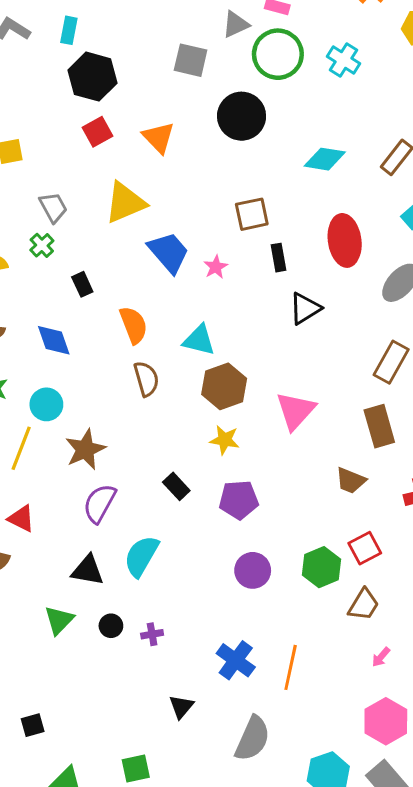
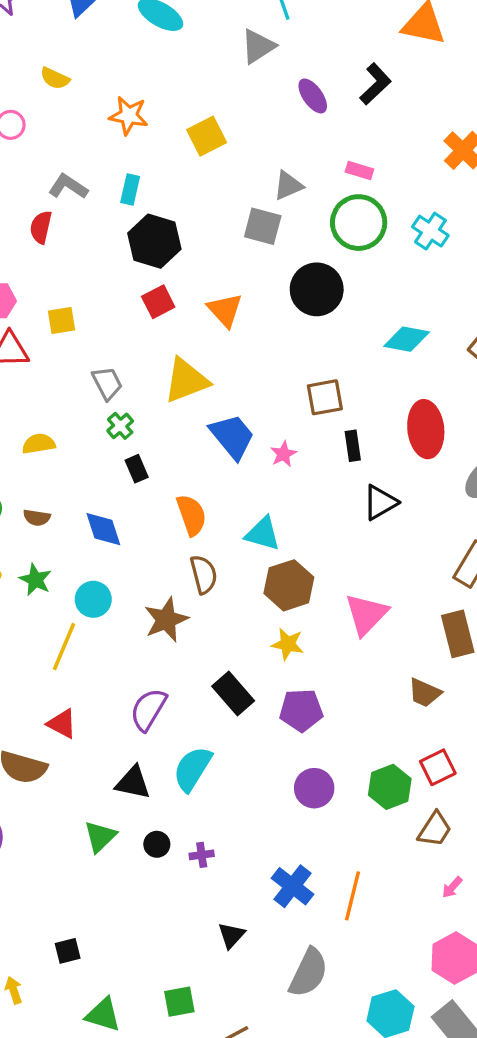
gray triangle: (236, 24) -> (288, 185), moved
green cross: (42, 245) -> (120, 426), moved
brown star: (85, 449) -> (166, 620), moved
black rectangle: (176, 486) -> (233, 693), size x1.4

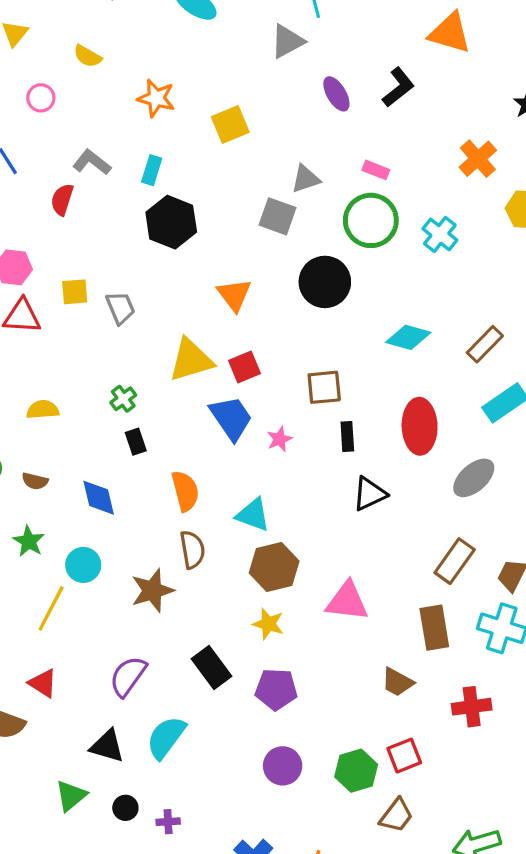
red square: (158, 302) -> (244, 367), moved
gray trapezoid: (107, 383) -> (120, 308), moved
pink triangle: (366, 614) -> (347, 601), turned 48

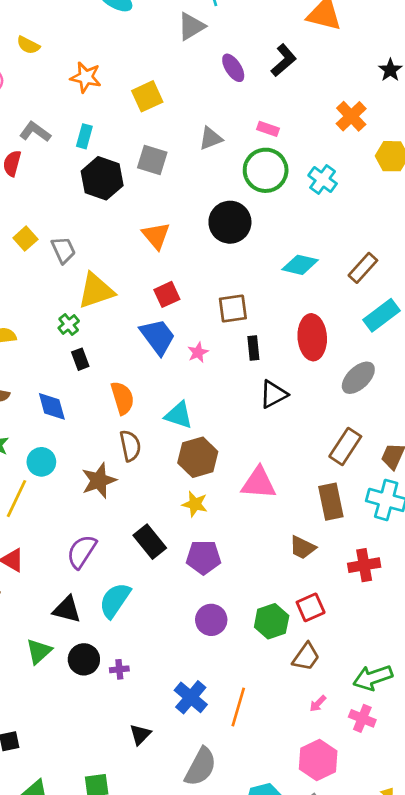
gray square: (277, 216) -> (152, 160), moved
yellow square: (75, 292) -> (25, 239), turned -35
yellow triangle: (191, 360) -> (96, 291), moved
black circle: (125, 808) -> (84, 659), size x1.5

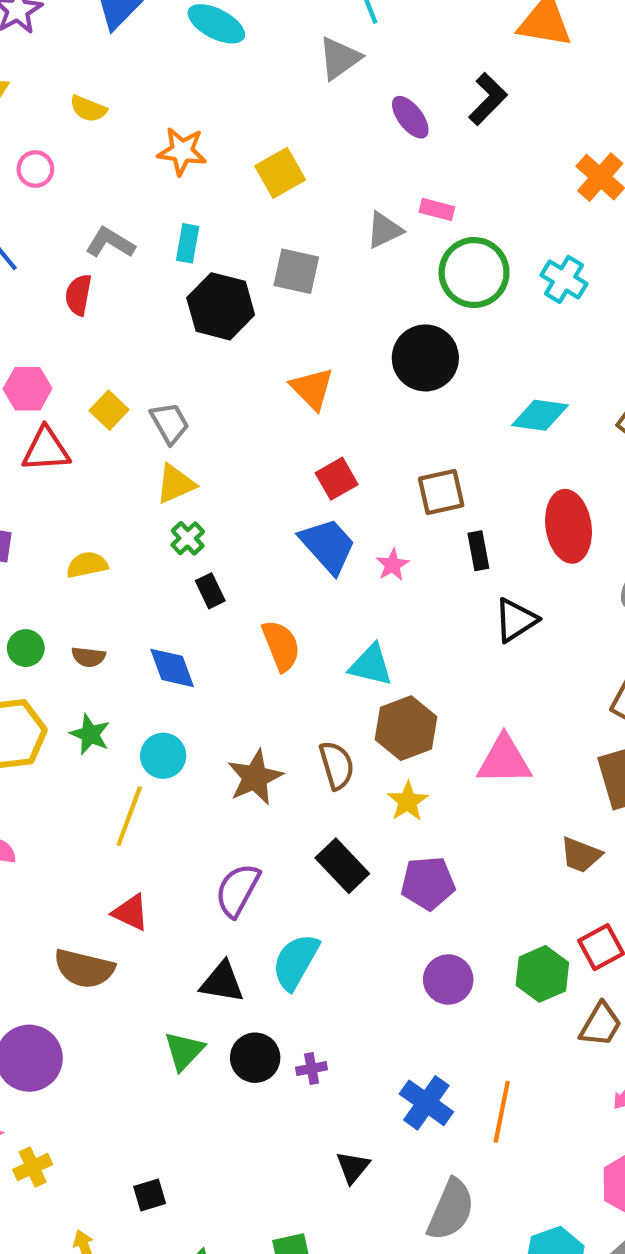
pink rectangle: (268, 129) -> (437, 209), moved
yellow triangle: (96, 291) -> (175, 484), moved, size x0.7
brown semicircle: (130, 446) -> (337, 765), moved
yellow star: (195, 504) -> (408, 801), turned 30

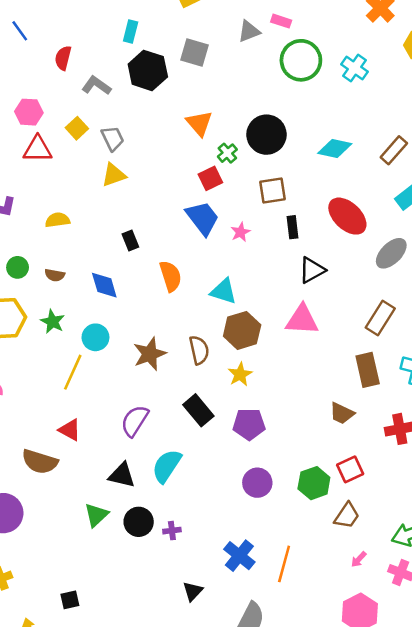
gray L-shape: (110, 243) -> (96, 86), moved
black circle: (425, 358) -> (267, 135), moved
red ellipse: (569, 526) -> (347, 216), turned -42
green cross: (188, 538) -> (227, 153), moved
pink triangle: (504, 760) -> (302, 320), moved

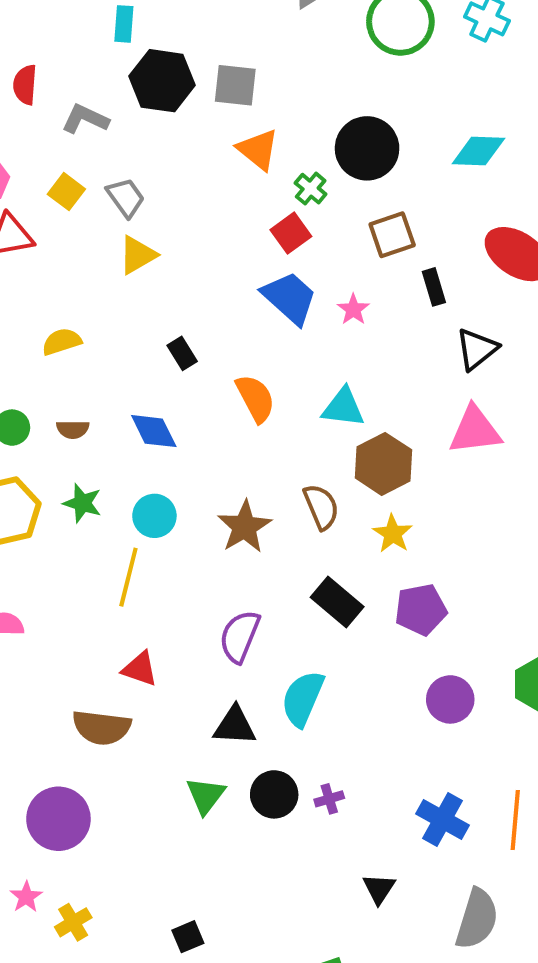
gray square: (194, 52) -> (235, 85), moved

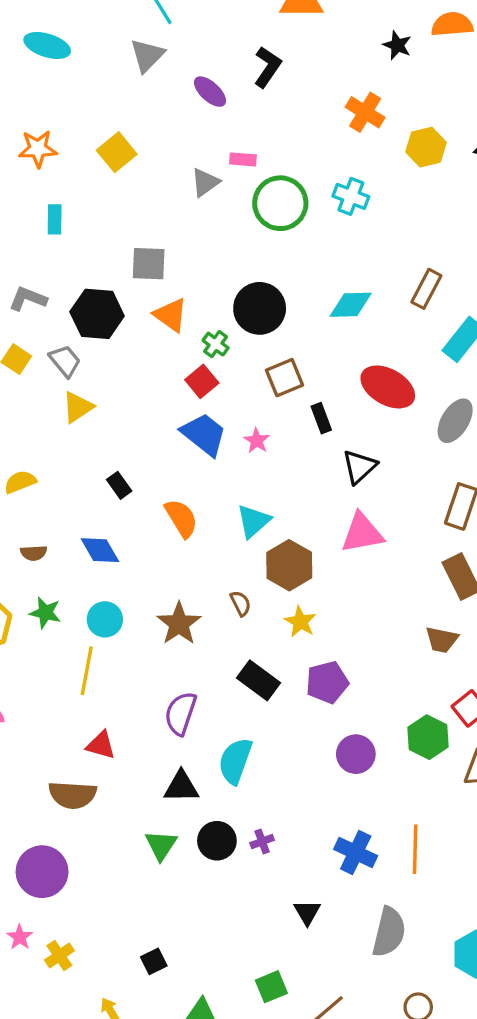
black hexagon: (162, 81) -> (97, 314), moved
cyan triangle: (343, 407) -> (253, 521), turned -45
brown semicircle: (321, 507) -> (241, 603), size x0.7

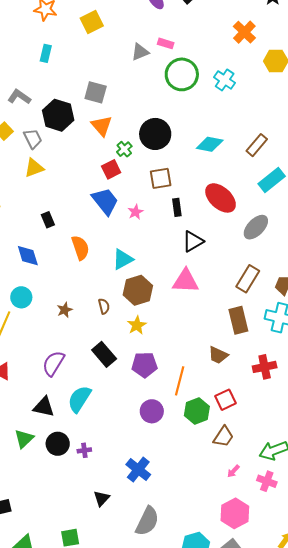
brown star: (179, 624) -> (65, 310), size x0.6
orange line: (415, 849) -> (180, 381), moved

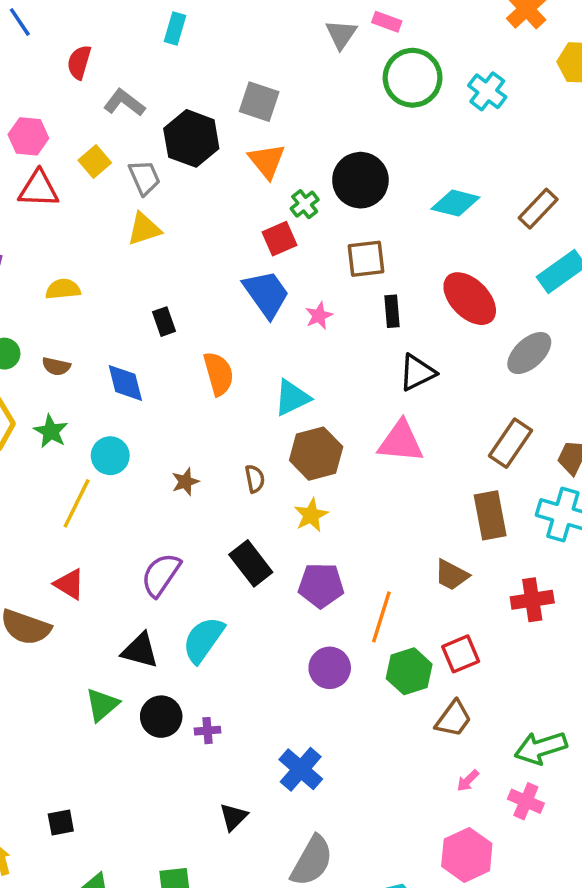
gray triangle: (140, 52) -> (341, 34), turned -36

